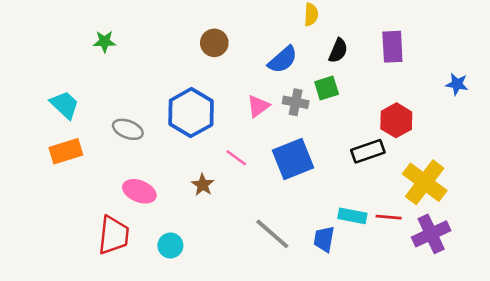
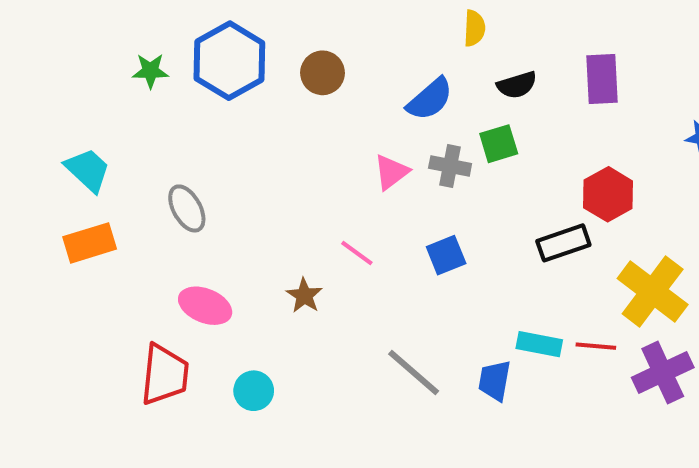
black semicircle: (338, 51) -> (517, 85), turned 50
blue hexagon: (191, 113) -> (229, 61), moved
gray ellipse: (128, 129) -> (187, 208), turned 40
blue square: (293, 159) -> (446, 255), size x0.6

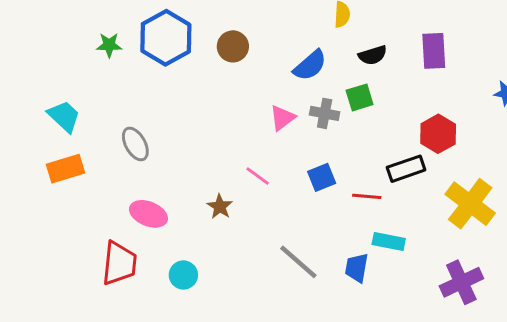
red line: (596, 346) -> (367, 196), moved
purple cross: (663, 373) -> (461, 282), moved

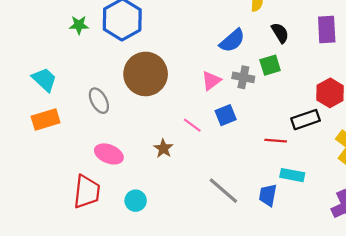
brown circle: (233, 46) -> (146, 74), moved, size x1.8
black semicircle: (373, 55) -> (280, 33), turned -105
blue square: (322, 177) -> (226, 115), moved

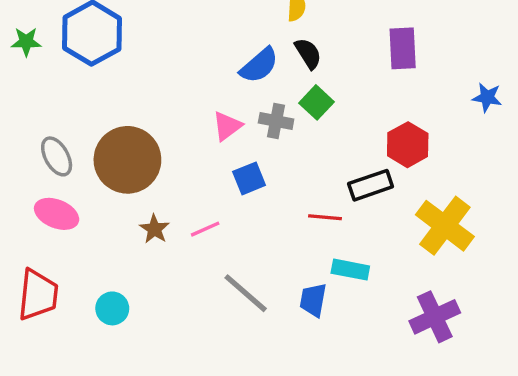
black semicircle: (280, 33) -> (308, 53), moved
green square: (270, 65) -> (317, 102), turned -30
brown circle: (146, 74) -> (127, 160), moved
pink line: (192, 125) -> (205, 229), moved, turned -60
pink ellipse: (109, 154) -> (57, 214), moved

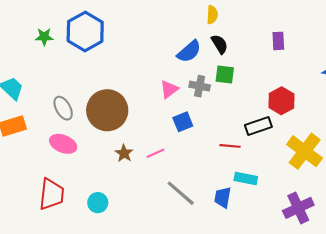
purple rectangle: (403, 48) -> (278, 41), size x0.7
green square: (317, 102) -> (225, 75), turned -36

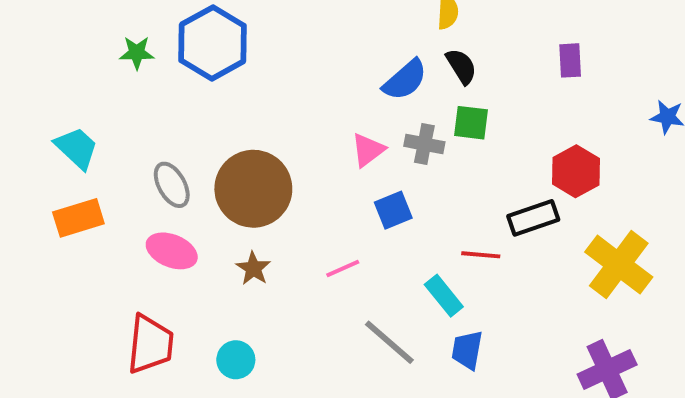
brown star: (124, 153) -> (253, 268), moved
cyan rectangle: (246, 178) -> (444, 296), moved, turned 40

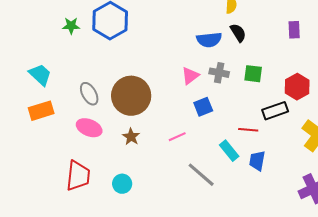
blue semicircle: (405, 80) -> (209, 40), turned 35
green square: (471, 123) -> (253, 74), moved
blue trapezoid: (467, 350) -> (257, 161), moved

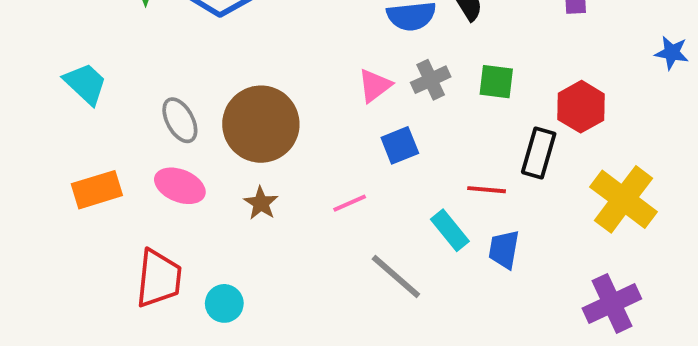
gray cross: (219, 73) -> (431, 80), turned -36
orange rectangle: (41, 111) -> (97, 190), moved
black rectangle: (275, 111) -> (539, 153), turned -55
cyan circle: (122, 184) -> (224, 303), moved

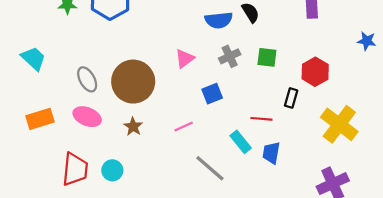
pink triangle: (375, 86) -> (185, 59), moved
black rectangle: (539, 153) -> (291, 98), size x0.7
cyan circle: (224, 303) -> (112, 170), moved

